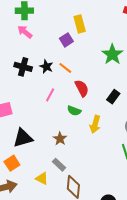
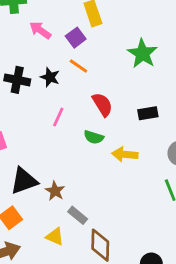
pink arrow: (25, 32) -> (40, 30), moved
orange line: (65, 68) -> (78, 66), moved
black rectangle: (113, 97) -> (148, 113), turned 48
yellow arrow: (95, 124) -> (125, 154), turned 84
brown star: (60, 139) -> (55, 191), moved

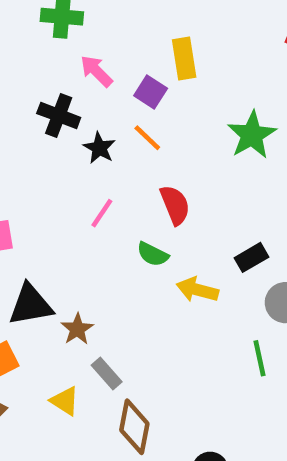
purple square: (76, 38) -> (151, 92), turned -30
black cross: (17, 80) -> (59, 115), moved
black rectangle: (148, 113) -> (251, 257), moved, turned -30

